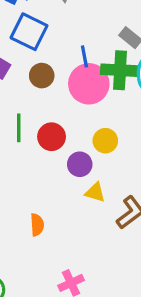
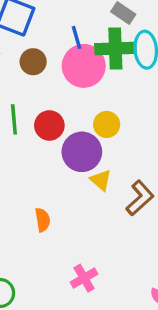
purple circle: (80, 164) -> (82, 152), size x1.5
yellow triangle: (95, 192) -> (101, 180), turned 30

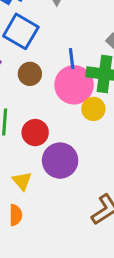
yellow circle: (107, 124) -> (93, 109), moved
yellow triangle: (101, 180) -> (22, 181), moved

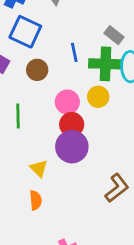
pink circle: (74, 85) -> (67, 102), moved, size x0.7
red circle: (35, 133) -> (72, 124), moved

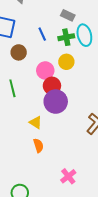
green cross: (106, 64) -> (66, 37), size x0.7

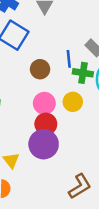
blue line: (42, 34) -> (69, 59), moved
brown circle: (19, 52) -> (40, 69), moved

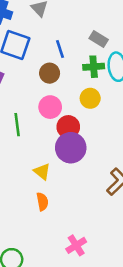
blue line: (69, 59) -> (60, 49), moved
pink circle: (44, 103) -> (50, 107), moved

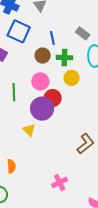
green cross: (94, 67) -> (64, 58), moved
purple circle: (71, 148) -> (42, 109), moved
orange semicircle: (42, 202) -> (11, 166), moved
pink cross: (76, 245) -> (60, 182), moved

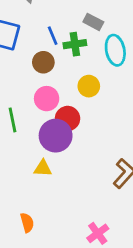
green cross: (64, 58) -> (75, 44), moved
yellow triangle: (29, 130) -> (43, 168), turned -32

